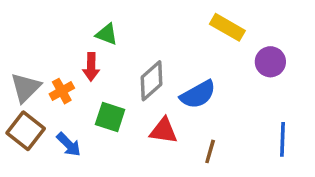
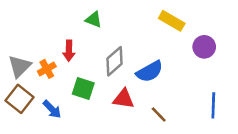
green triangle: (107, 34) -> (94, 20), moved
brown line: (210, 151) -> (159, 114), turned -60

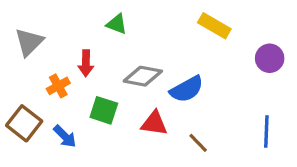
purple circle: (204, 47) -> (270, 58), moved
gray diamond: (114, 61) -> (143, 76), turned 52
gray triangle: (20, 66) -> (29, 42), moved

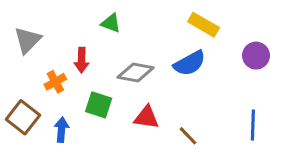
blue semicircle: (187, 89) -> (190, 63), moved
blue arrow: (65, 136) -> (62, 130), turned -130

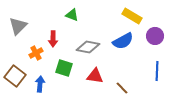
purple circle: (256, 56) -> (155, 36), moved
blue line: (253, 125) -> (157, 71), moved

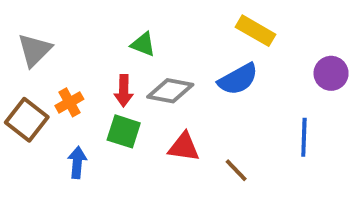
green triangle: (72, 15) -> (143, 44), moved
purple circle: (155, 36) -> (331, 73), moved
red arrow: (53, 39) -> (124, 91), moved
brown square: (15, 76) -> (27, 120), moved

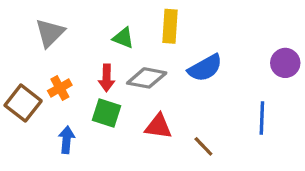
yellow rectangle: (255, 31) -> (170, 26), moved, turned 64
gray triangle: (35, 50) -> (50, 33), moved

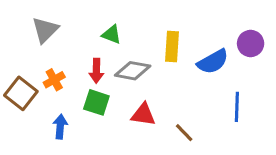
yellow rectangle: (170, 26) -> (172, 47), moved
purple circle: (285, 63) -> (251, 43), moved
blue semicircle: (205, 68) -> (213, 62), moved

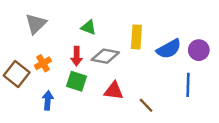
purple circle: (251, 43) -> (199, 50), moved

